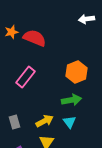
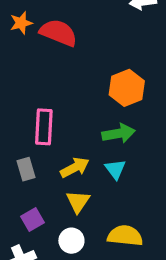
pink rectangle: (26, 77) -> (44, 127), moved, turned -35

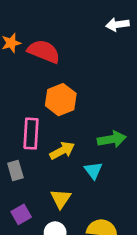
orange hexagon: (127, 88) -> (61, 100), moved
green arrow: (119, 133) -> (112, 139), moved
yellow arrow: (75, 167) -> (62, 151), moved

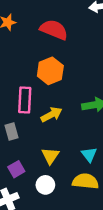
red semicircle: (44, 51) -> (54, 30), moved
cyan triangle: (93, 170) -> (89, 155), moved

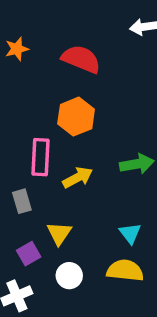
yellow triangle: (50, 156) -> (59, 233), moved

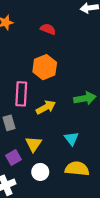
red semicircle: (81, 59) -> (48, 29), size x0.6
cyan triangle: (130, 233) -> (71, 138), moved

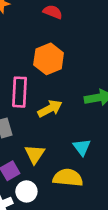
yellow semicircle: (77, 169) -> (68, 178), moved
white circle: (40, 172) -> (26, 191), moved

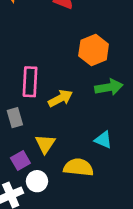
orange hexagon: (49, 59) -> (94, 50), moved
cyan triangle: (82, 147) -> (103, 140), moved, turned -30

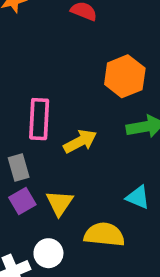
purple square: (20, 160) -> (22, 201), moved

